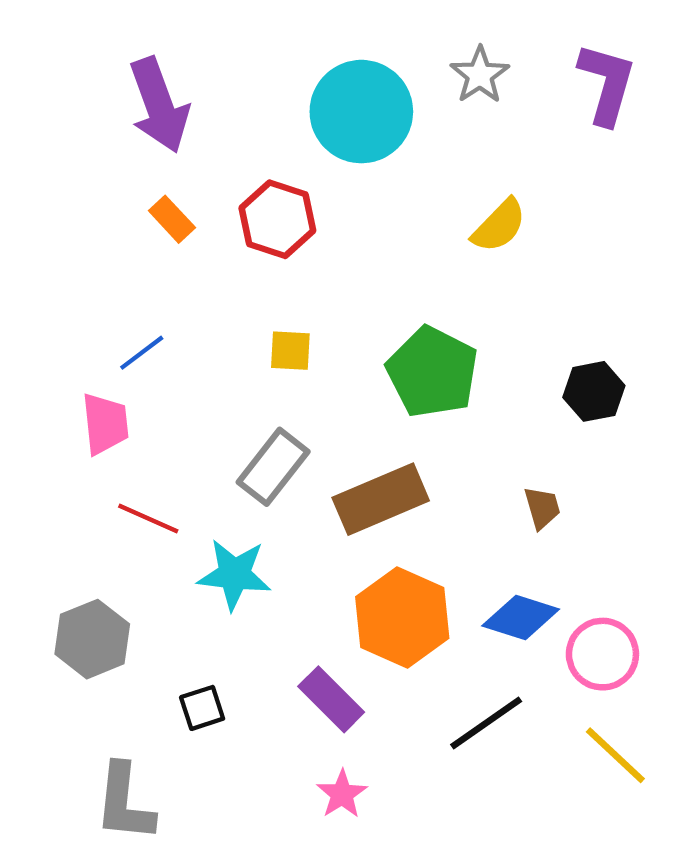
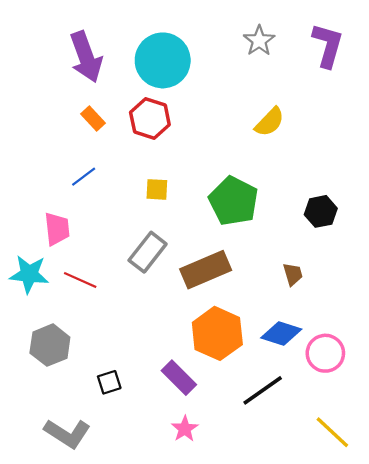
cyan circle: (361, 112) -> (163, 60), moved
blue line: (142, 353) -> (84, 177), moved
cyan star: (234, 574) -> (29, 274), moved
yellow line: (615, 755) -> (332, 432), moved
gray L-shape: (125, 803) -> (67, 433), turned -63

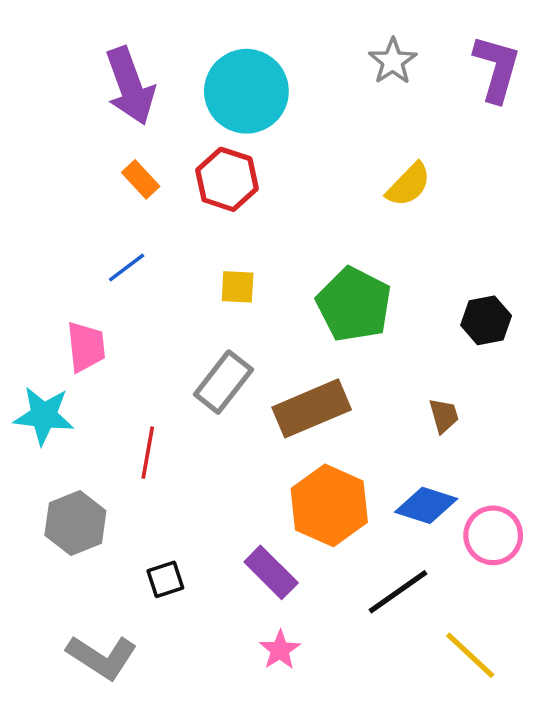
red line: (80, 280) -> (148, 453), moved, turned 76
yellow line: (332, 432) -> (470, 655), moved

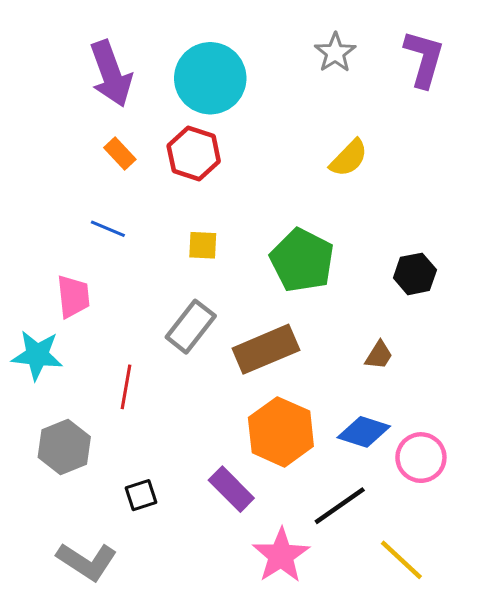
blue line: (127, 267) -> (108, 229), turned 60
brown trapezoid: (444, 416) -> (379, 355), turned 48
pink star: (280, 650) -> (281, 555), moved, size x1.6

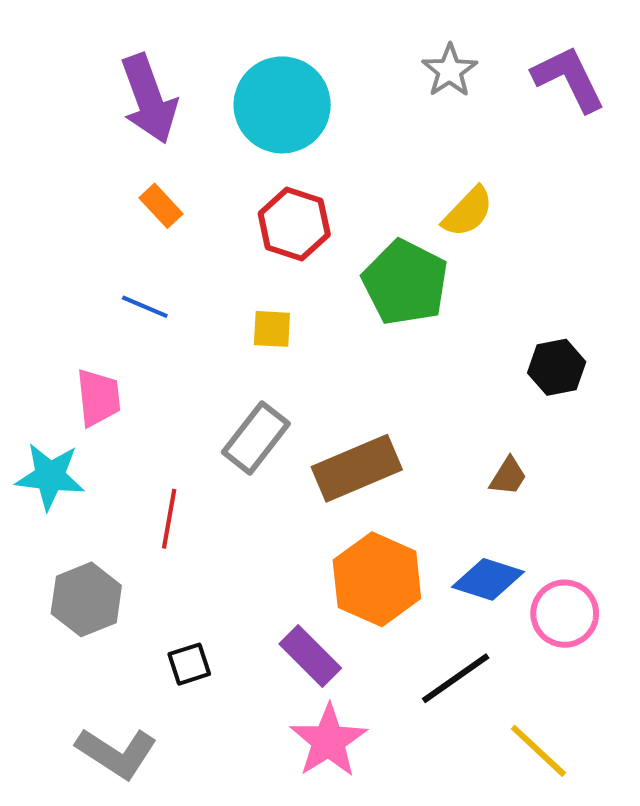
purple L-shape: (424, 59) -> (569, 79), turned -42
red hexagon: (194, 153) -> (294, 224), moved
green pentagon: (302, 260) -> (405, 283), moved
pink star: (281, 555) -> (329, 741), moved

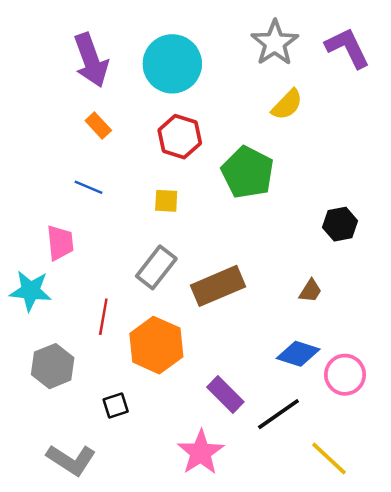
gray star: (450, 71) -> (275, 43), size x1.4
yellow semicircle: (468, 212) -> (287, 105), moved
orange hexagon: (377, 579) -> (156, 345), moved
purple rectangle: (310, 656) -> (225, 394), moved

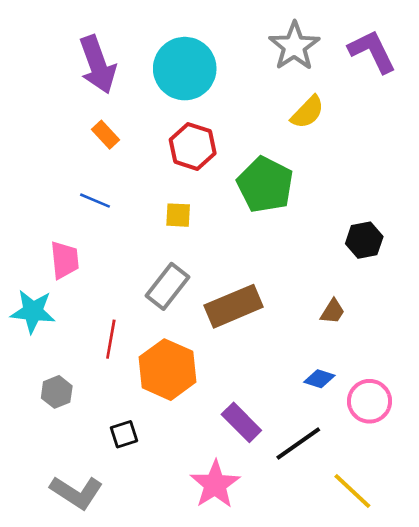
blue diamond: (298, 354) -> (319, 379), size x0.7
gray hexagon: (53, 366) -> (57, 392), size x0.7

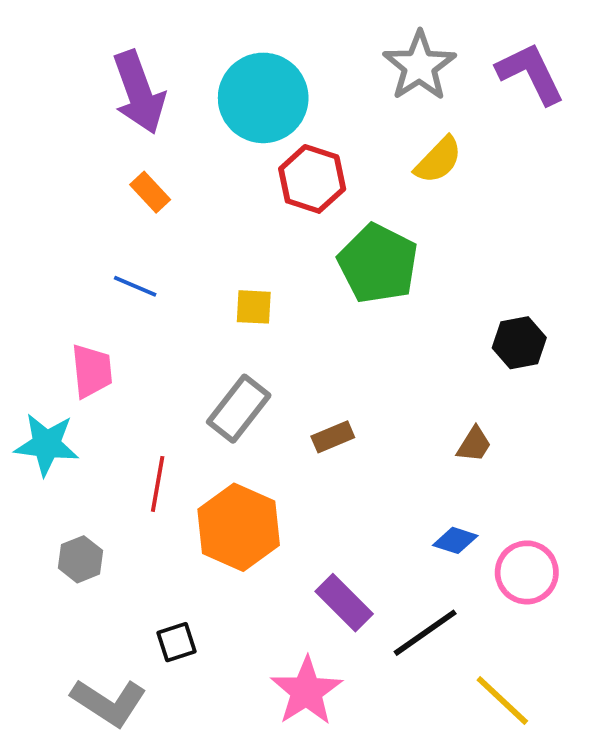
red hexagon: (193, 146) -> (312, 179), moved
brown rectangle: (234, 306) -> (333, 437), size x0.5
black square: (124, 434) -> (177, 642), moved

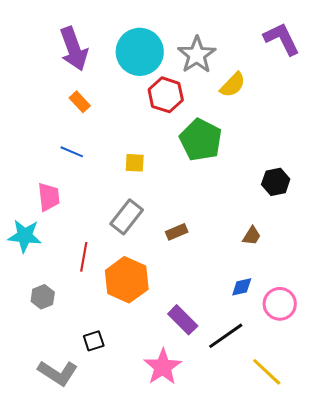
gray star: (419, 66) -> (197, 55), moved
blue diamond: (455, 540) -> (242, 287), turned -30

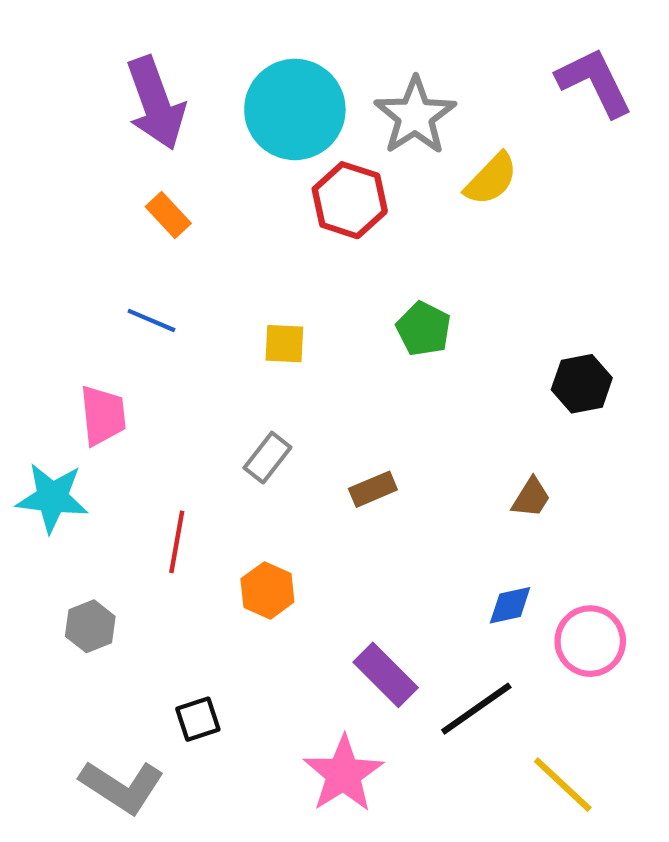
green pentagon: (201, 140) -> (424, 329), moved, size x0.6
gray rectangle: (127, 217) -> (267, 458), size x0.7
orange hexagon: (127, 280) -> (267, 590), size x0.6

